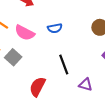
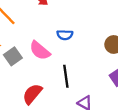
pink semicircle: (25, 33) -> (40, 51), moved

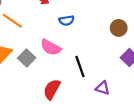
blue semicircle: (65, 35) -> (67, 20), moved

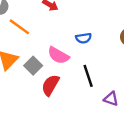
blue semicircle: (67, 20) -> (83, 38), moved
red semicircle: (52, 89) -> (50, 85), moved

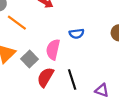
pink semicircle: (58, 55) -> (53, 50), turned 72
black line: (88, 76) -> (72, 79), moved

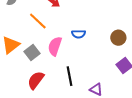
orange line: (17, 23) -> (38, 21), moved
red semicircle: (45, 77) -> (36, 80), moved

